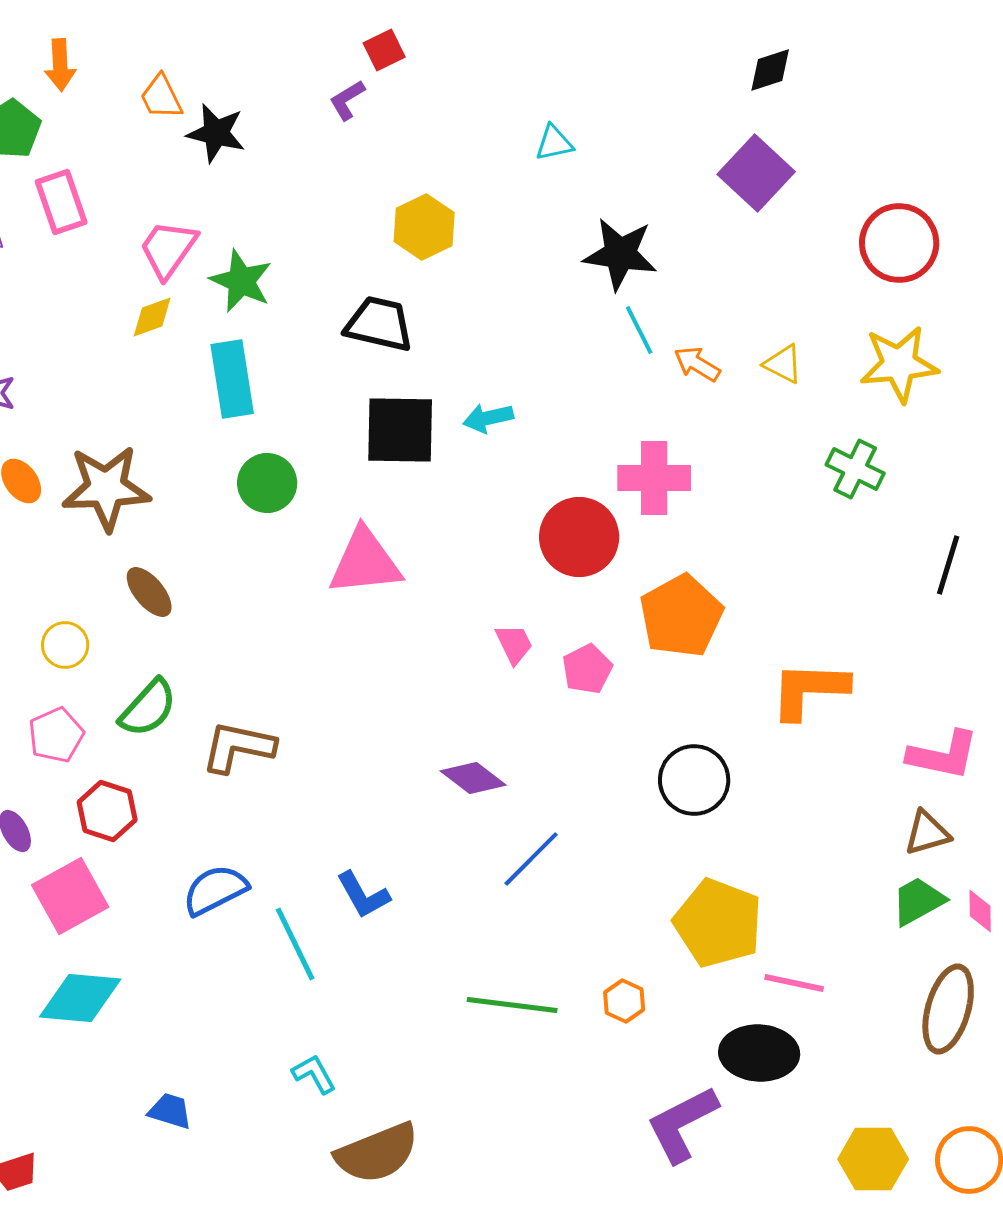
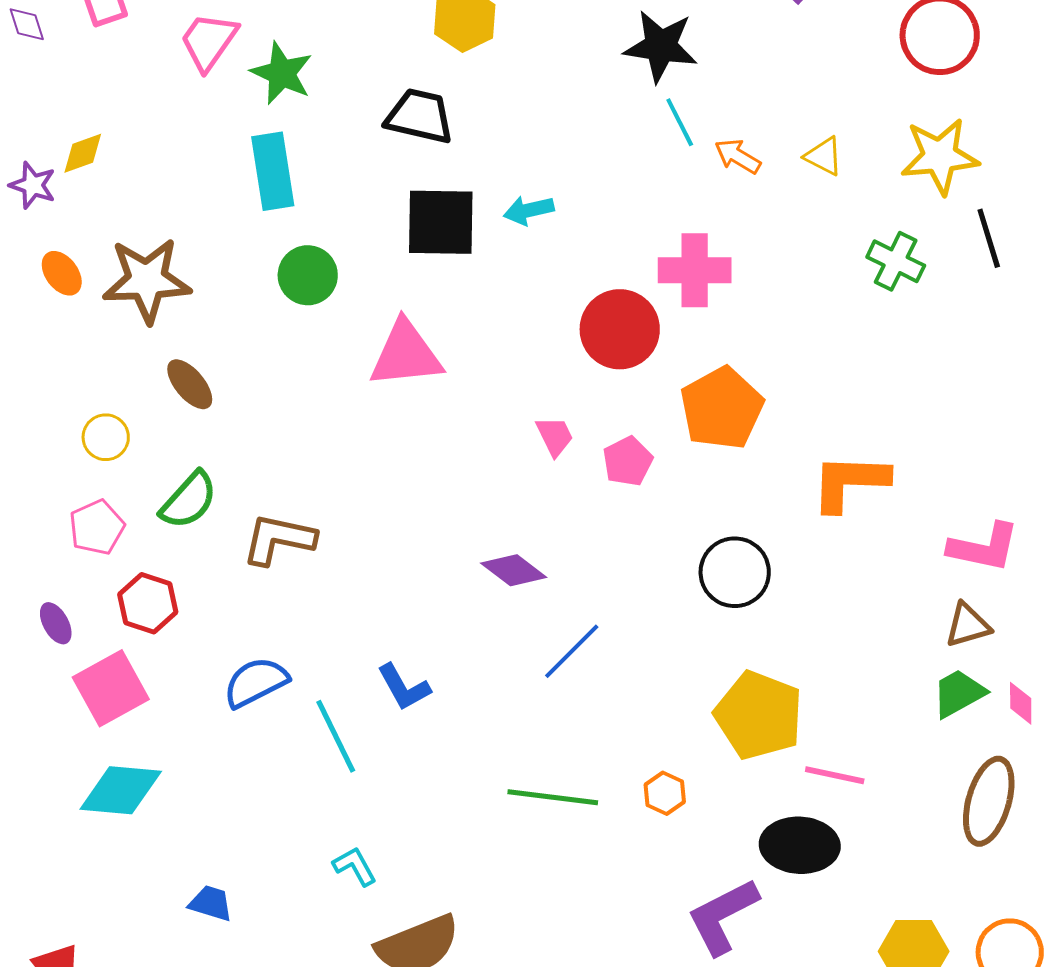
yellow diamond: (152, 317) -> (83, 153), moved
black line: (948, 565) -> (989, 238), moved, turned -34

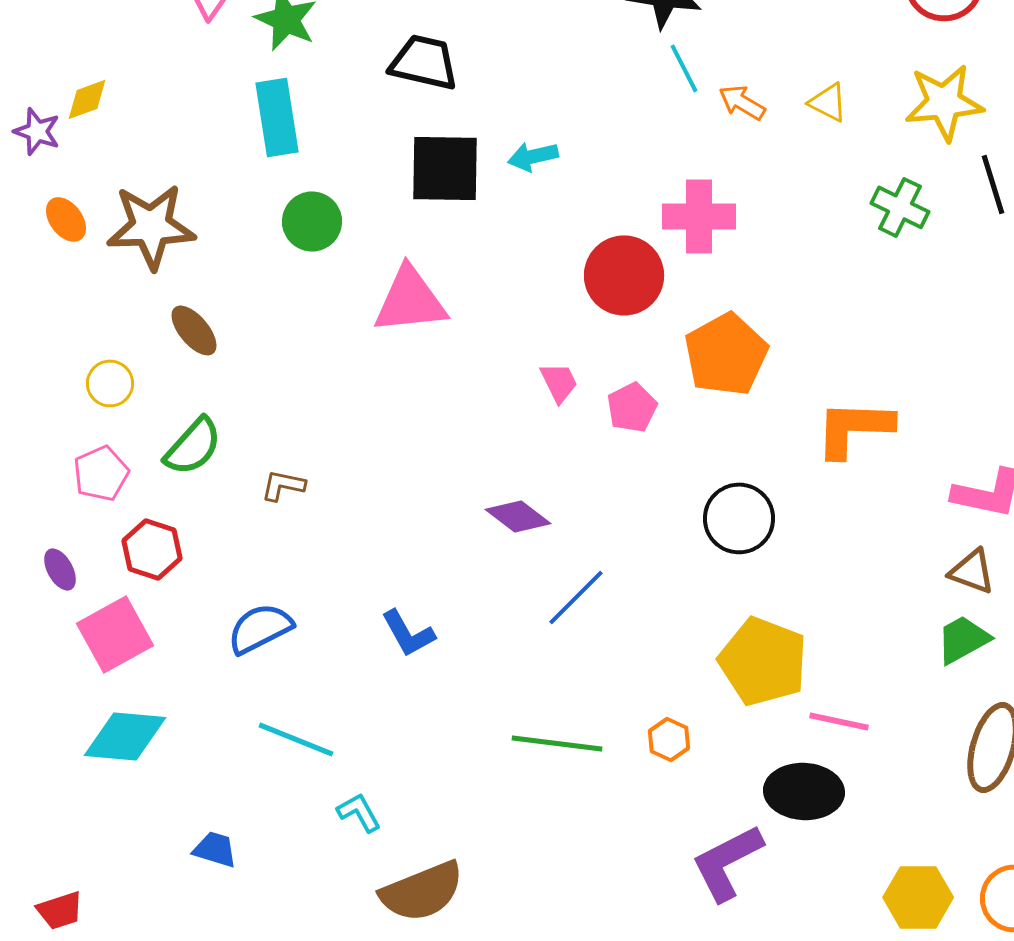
brown L-shape: (279, 539) -> (283, 485), size x0.6
brown triangle: (968, 625) -> (972, 571), turned 36
cyan line: (336, 736) -> (296, 739), moved, turned -42

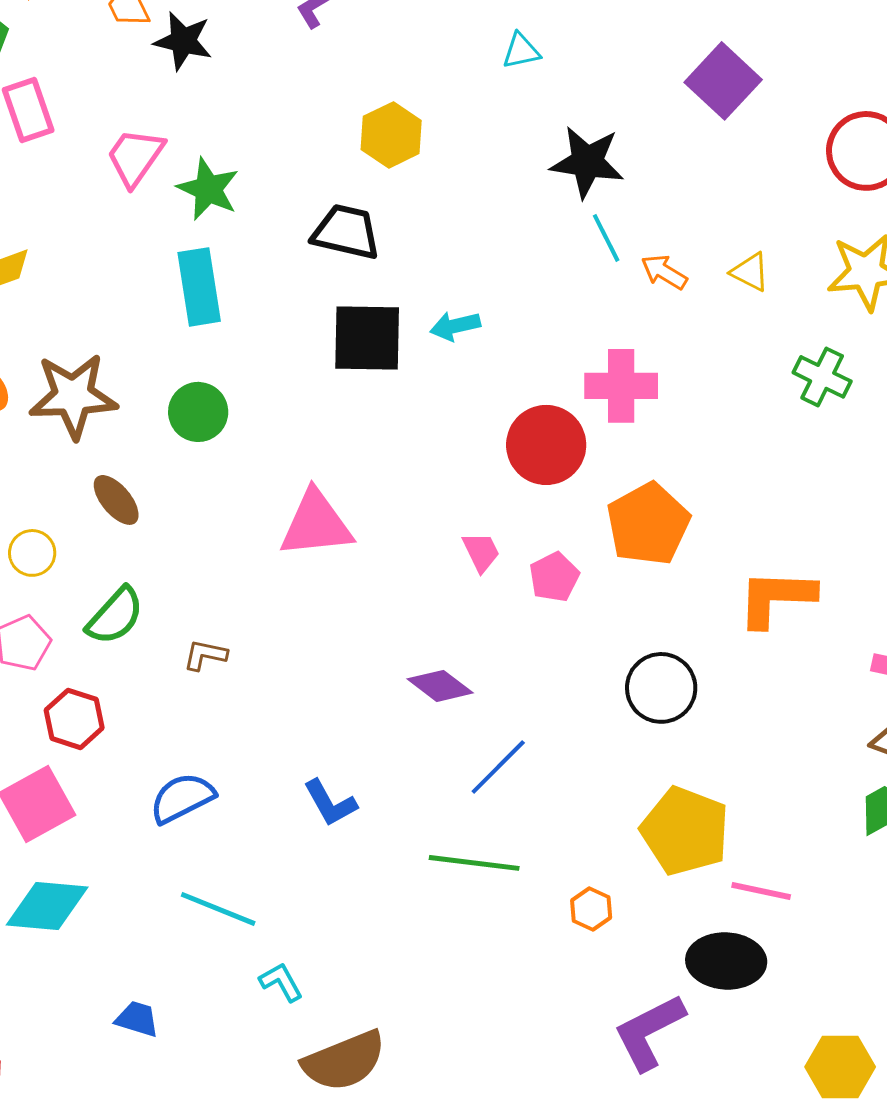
green circle: (312, 221) -> (198, 412), moved
pink triangle: (410, 300) -> (316, 524), moved
green line: (557, 743) -> (474, 863), moved

